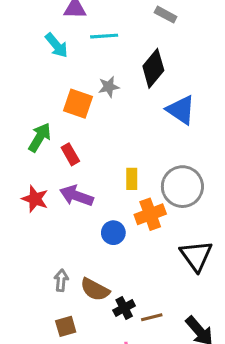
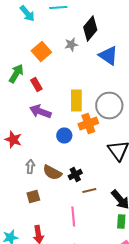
gray star: (109, 87) -> (71, 44), moved
orange square: (78, 104) -> (41, 52), turned 30
yellow rectangle: (132, 179) -> (76, 100), size x1.5
red star: (35, 199) -> (13, 140), moved
black cross: (124, 308) -> (75, 174), moved

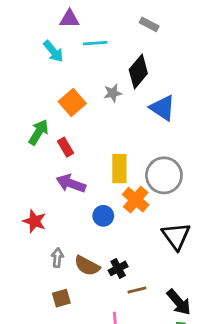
orange cross: (88, 124) -> (136, 200), turned -30

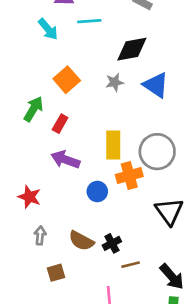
black diamond: (138, 71) -> (132, 49), turned 40
gray star: (113, 93) -> (115, 82), moved
red rectangle: (65, 147) -> (60, 124), turned 60
orange cross: (136, 200) -> (129, 176), turned 35
gray arrow: (57, 258) -> (40, 235), moved

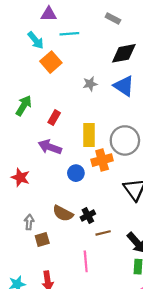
black diamond: (132, 49) -> (124, 53), moved
orange square: (67, 80) -> (51, 62), moved
red rectangle: (60, 124) -> (54, 118), moved
gray arrow: (40, 235) -> (29, 222), moved

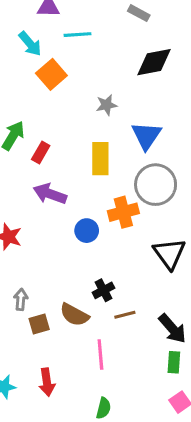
blue triangle: (124, 86) -> (146, 136), moved, turned 30
red rectangle: (54, 118) -> (41, 152), moved
yellow rectangle: (89, 135) -> (100, 159), moved
brown semicircle: (63, 213) -> (74, 315), moved

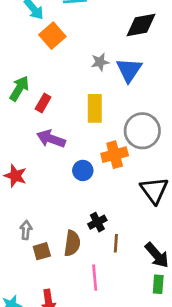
blue triangle: (146, 136) -> (129, 70), moved
brown semicircle: (74, 315) -> (72, 243), turned -110
brown line: (125, 315) -> (116, 243), turned -72

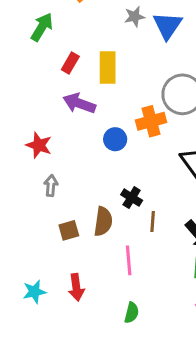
green arrow: (19, 88) -> (42, 27), moved
yellow rectangle: (95, 108) -> (108, 67), moved
black cross: (97, 222) -> (132, 198), turned -30
gray arrow: (26, 230) -> (51, 186), moved

